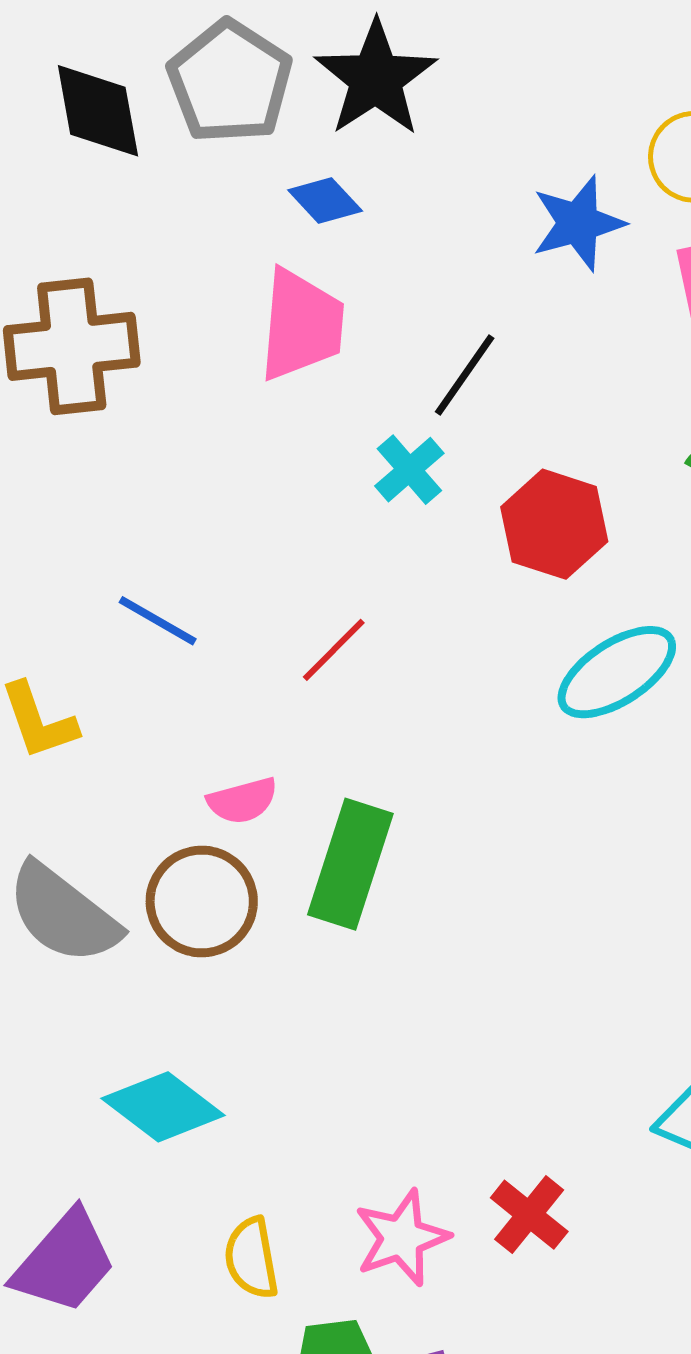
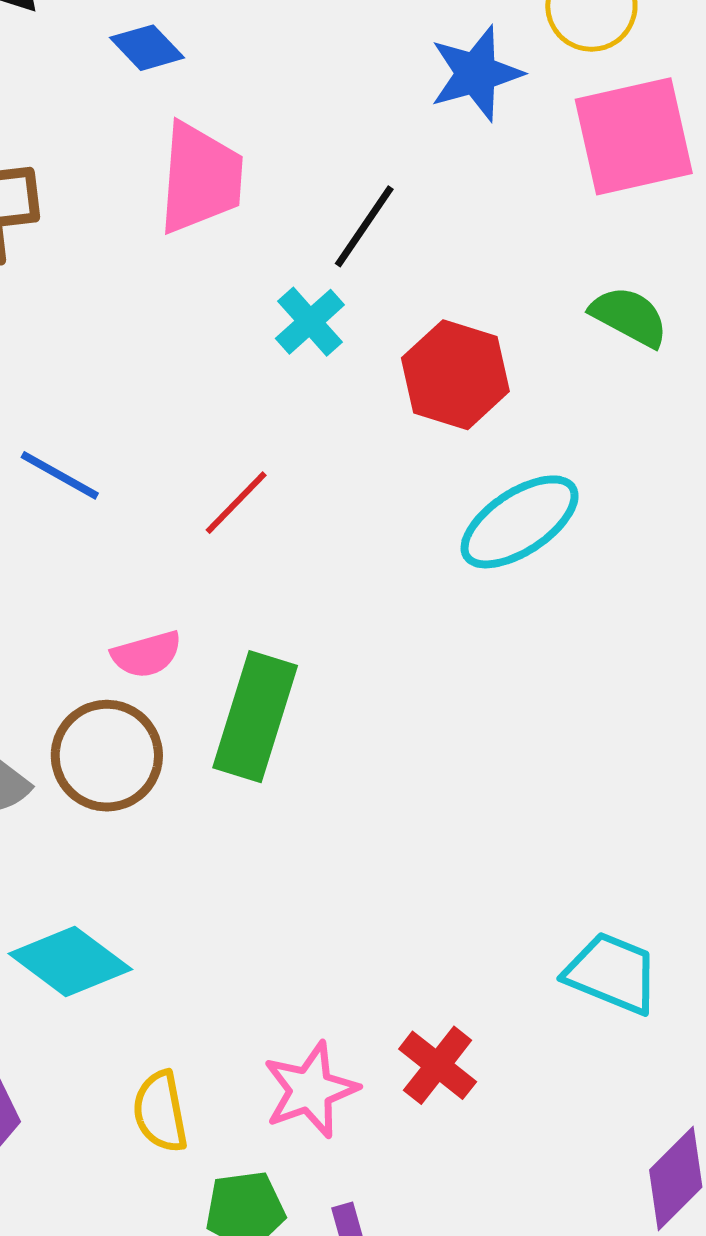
blue diamond: (325, 200) -> (147, 48), moved

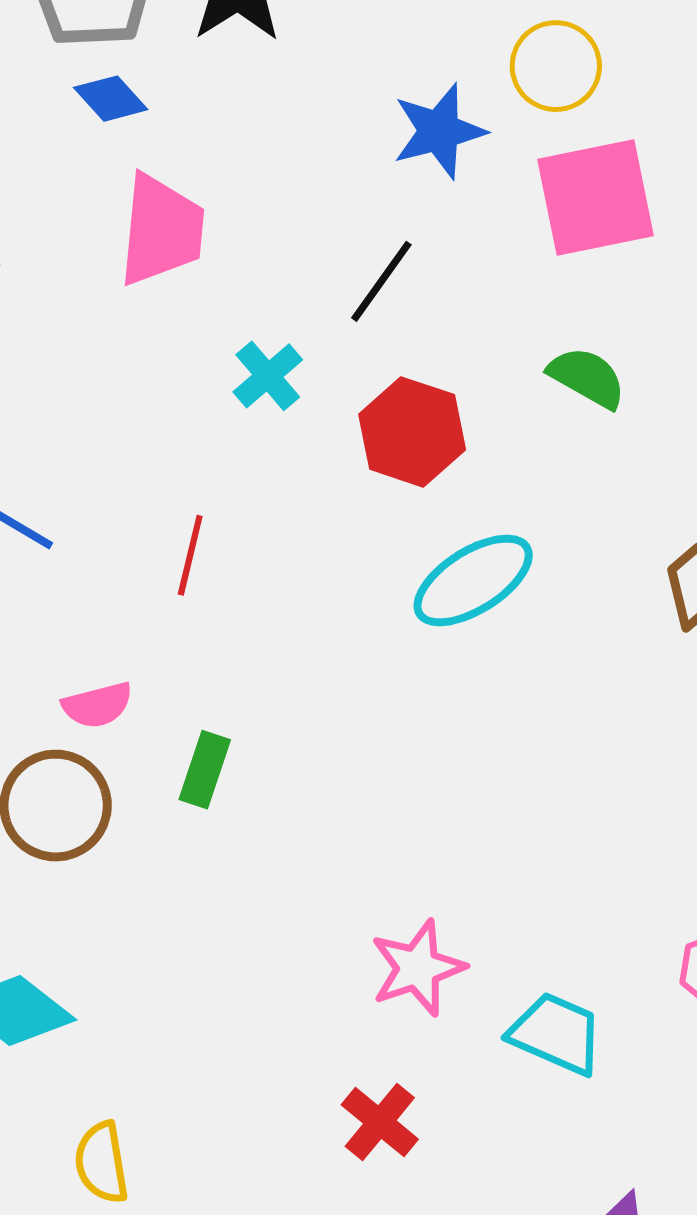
black line: (364, 226) -> (381, 281), moved
red line: (236, 503) -> (190, 555), turned -32
green rectangle: (255, 717) -> (205, 770), size x0.6
pink star: (310, 1090) -> (418, 968), moved

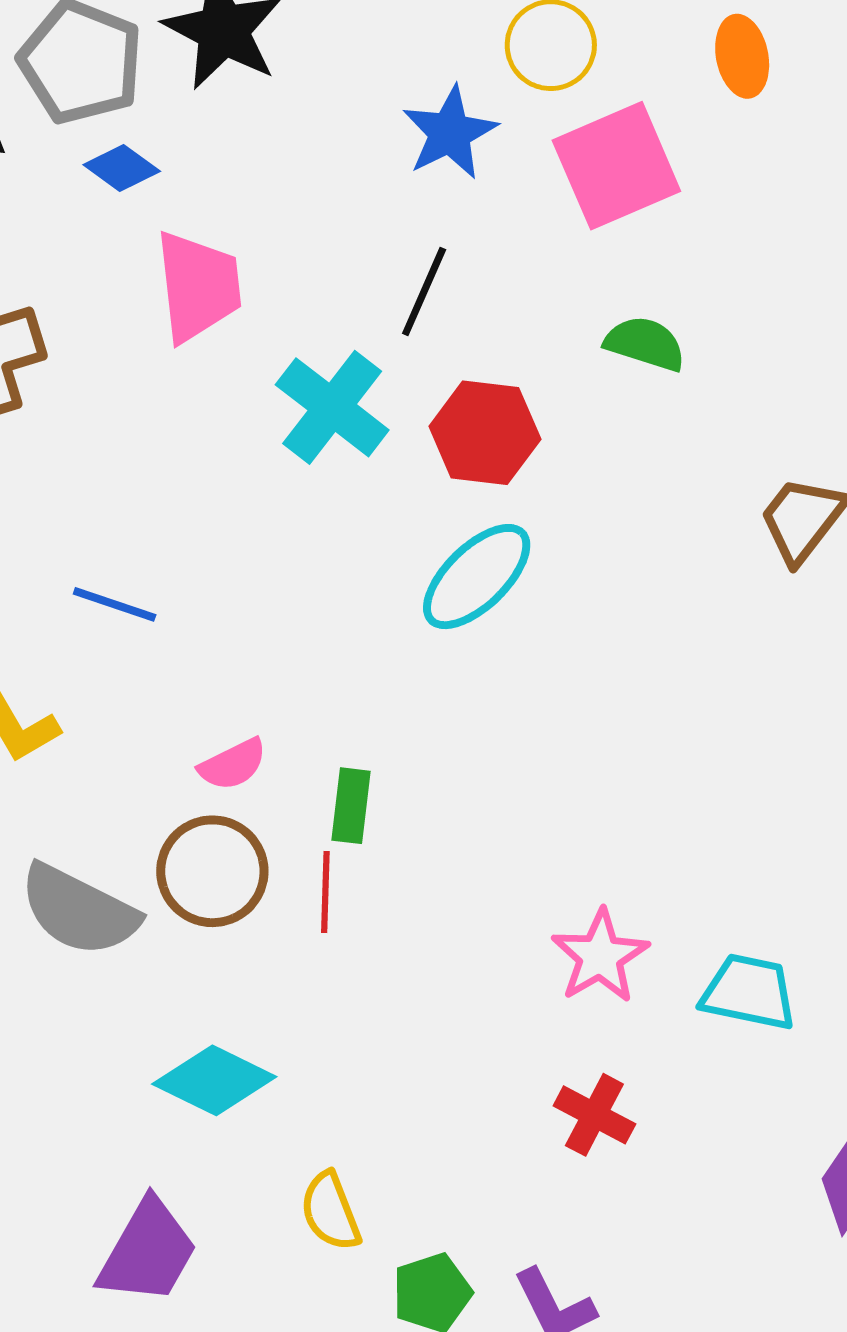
cyan cross: (268, 376) -> (332, 407), size x1.6
red line: (190, 555) -> (325, 892), moved
cyan ellipse: (473, 580) -> (477, 577), moved

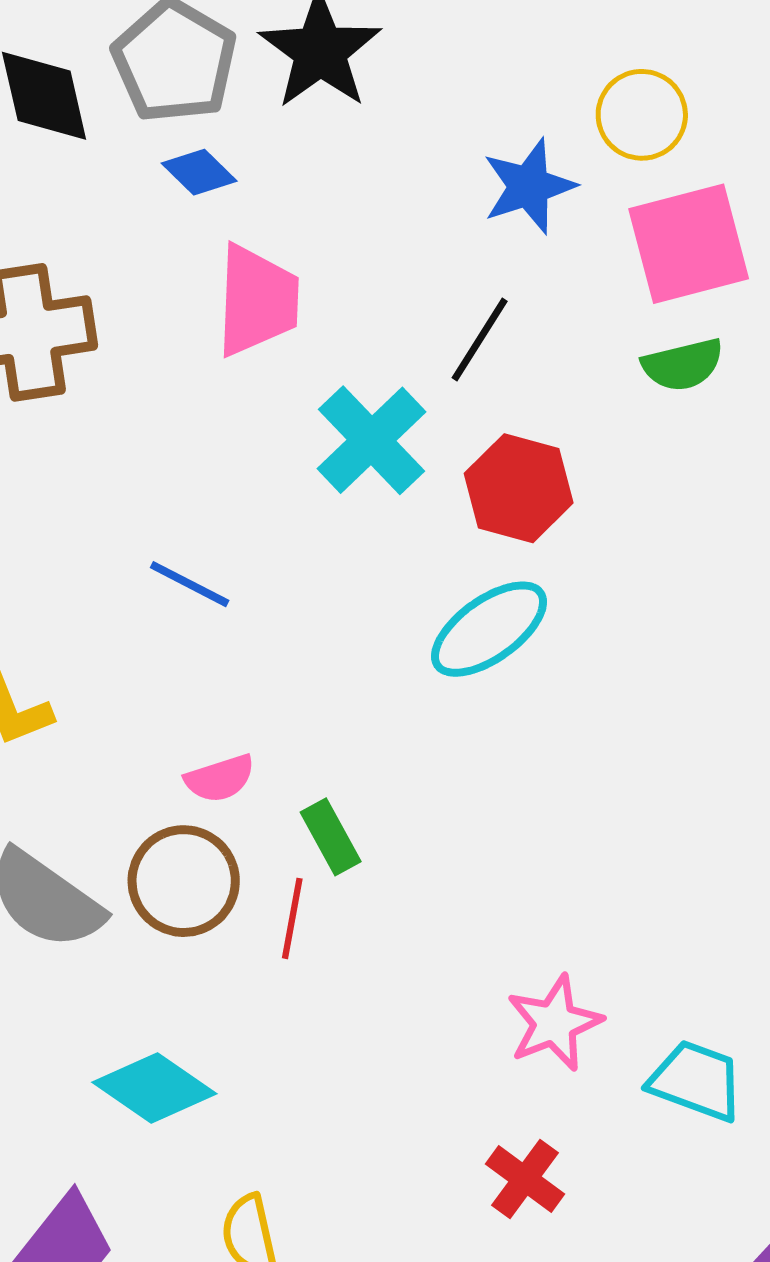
green semicircle: (645, 344) -> (683, 365), moved, turned 140
blue line: (115, 604) -> (190, 584), moved
green rectangle: (351, 806) -> (331, 837), turned -44

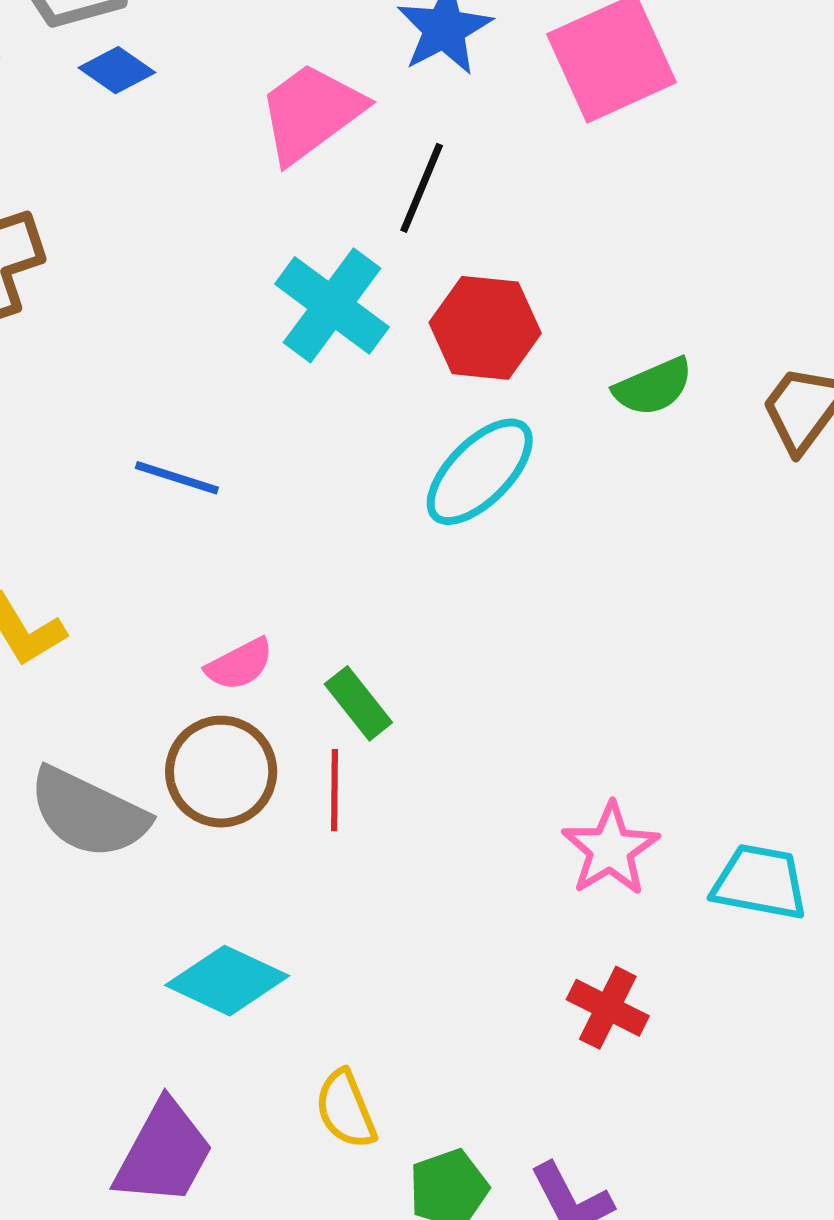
pink trapezoid: (257, 301) -> (311, 112), moved, turned -119
green semicircle: (683, 365) -> (653, 387), moved

